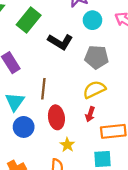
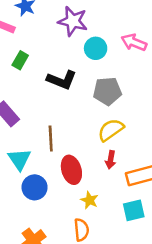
green rectangle: (29, 20) -> (20, 60), size x0.6

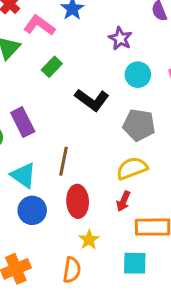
purple star: (73, 21) -> (120, 38), size x0.7
cyan triangle: (19, 159) -> (23, 175), turned -35

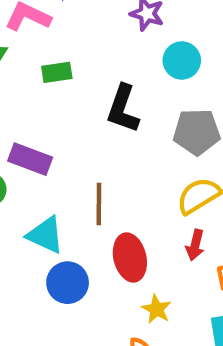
green rectangle: (52, 67) -> (57, 72), turned 48
black L-shape: (92, 100) -> (123, 109), turned 84
purple rectangle: (23, 122) -> (30, 159), turned -32

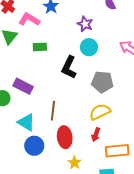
cyan circle: (182, 60) -> (89, 47), moved

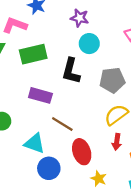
green rectangle: (40, 47) -> (33, 54), size x1.6
purple rectangle: (23, 86) -> (40, 95), moved
brown line: (53, 111) -> (62, 124), turned -54

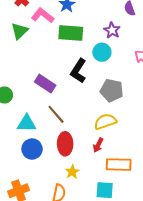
purple star: (80, 18) -> (112, 30), moved
green rectangle: (33, 54) -> (71, 33), moved
cyan triangle: (35, 143) -> (27, 123), turned -36

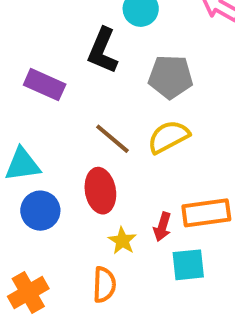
brown line: (56, 114) -> (112, 139), moved
red arrow: (98, 145) -> (162, 227), moved

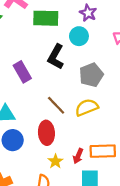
gray pentagon: (171, 77) -> (91, 75), turned -30
purple rectangle: (45, 85) -> (22, 72), turned 30

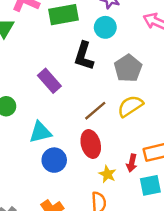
brown line: (56, 105) -> (95, 111), turned -75

